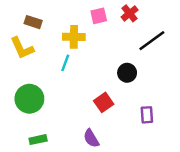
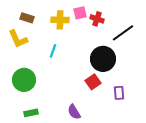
red cross: (130, 13) -> (97, 19), moved, turned -32
yellow cross: (74, 37) -> (60, 20), moved
black circle: (127, 73) -> (103, 59), size x1.6
red square: (104, 102) -> (93, 82), moved

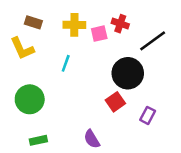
pink square: (80, 13) -> (99, 34), moved
purple rectangle: (119, 93) -> (148, 115), turned 32

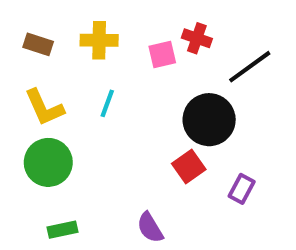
brown rectangle: (33, 22) -> (38, 44), moved
yellow cross: (74, 25) -> (99, 40), moved
yellow L-shape: (22, 48) -> (44, 107), moved

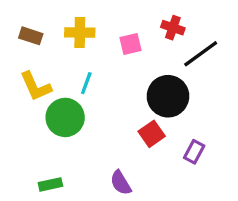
red cross: (197, 38) -> (173, 28), moved
green circle: (48, 162) -> (65, 117), moved

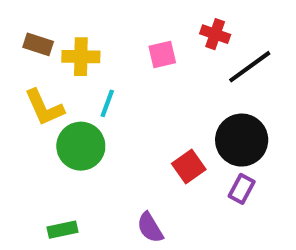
yellow cross: (80, 33) -> (81, 57), moved
black circle: (168, 96) -> (242, 140), moved

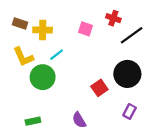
pink square: (162, 55) -> (86, 29), turned 32
cyan line: (107, 103) -> (57, 55), turned 32
purple rectangle: (242, 189) -> (129, 111), moved

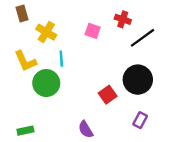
brown rectangle: (20, 23) -> (22, 14), moved, turned 56
yellow cross: (43, 30) -> (46, 32), turned 30
cyan line: (57, 55) -> (61, 59), turned -56
green rectangle: (33, 121) -> (25, 131), moved

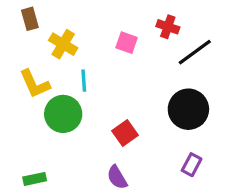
red square: (108, 95) -> (125, 133), moved

